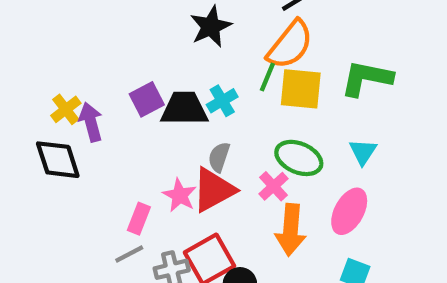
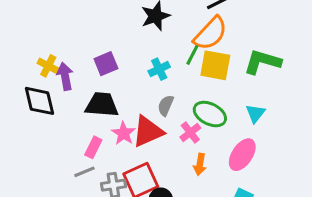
yellow cross: (66, 109) -> (48, 66), turned -30
black trapezoid: (184, 109) -> (102, 105), moved
gray semicircle: (219, 157) -> (166, 105), moved
orange arrow: (291, 230) -> (200, 164), size x0.6

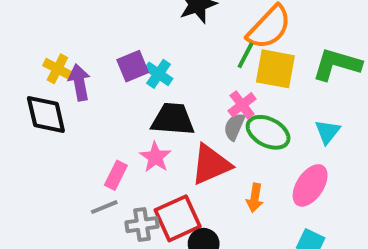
cyan cross: (159, 69) -> (159, 74), moved, turned -30
black trapezoid: (102, 105) -> (173, 119), moved
gray semicircle: (166, 105) -> (234, 127), moved
red triangle: (148, 131) -> (211, 165), moved
pink cross: (190, 132) -> (242, 105), moved

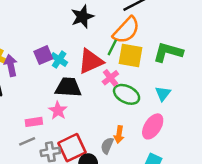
gray semicircle: (234, 127) -> (107, 146), moved
red triangle: (211, 165) -> (91, 61), moved
pink rectangle: (116, 175) -> (34, 122), turned 56

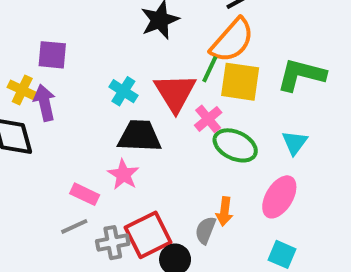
purple square: (43, 55) -> (52, 55), moved, turned 30
red triangle: (91, 61) -> (175, 93), turned -36
pink rectangle: (34, 122) -> (85, 194), turned 35

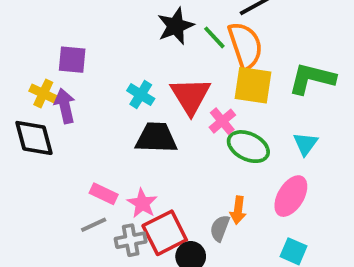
orange semicircle: (232, 40) -> (245, 45), turned -60
green line: (210, 69) -> (214, 37), moved, turned -68
pink star: (123, 175) -> (142, 203), moved

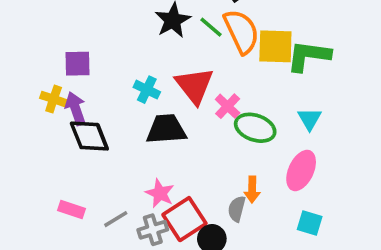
yellow square: (253, 85) -> (275, 46), moved
black diamond: (34, 138) -> (89, 136), moved
pink rectangle: (104, 194) -> (71, 210), moved

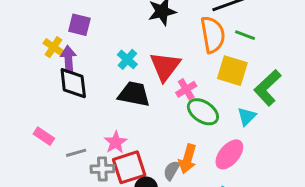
green line: (211, 27) -> (245, 35), moved, turned -36
yellow square: (275, 46) -> (232, 71), moved
green L-shape: (309, 56) -> (268, 88), moved, turned -66
orange arrow: (252, 190) -> (188, 159), size x1.4

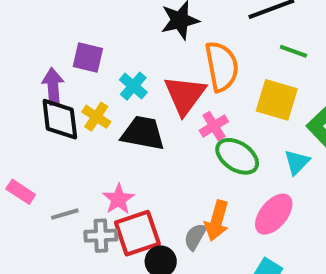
purple square: (79, 25) -> (88, 58), moved
orange semicircle: (213, 35) -> (222, 66), moved
yellow cross: (53, 47) -> (96, 117), moved

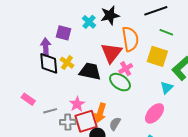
cyan cross: (133, 86) -> (89, 22), moved
green ellipse: (237, 156) -> (120, 82), moved
orange arrow: (217, 221) -> (100, 113), moved

